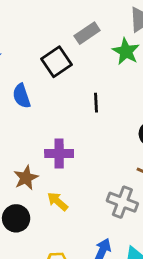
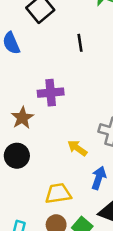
yellow arrow: (58, 201) -> (77, 148), moved

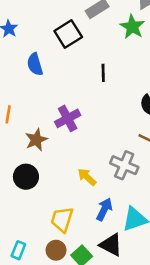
purple cross: (51, 93) -> (68, 118), turned -30
yellow trapezoid: (58, 193) -> (62, 219), turned -72

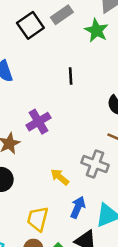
black square: (68, 34) -> (30, 25), moved

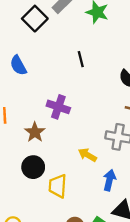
purple cross: (38, 122) -> (58, 107), turned -30
yellow trapezoid: (38, 219) -> (58, 186), moved

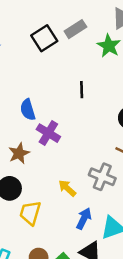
blue semicircle: (18, 65) -> (28, 110), moved

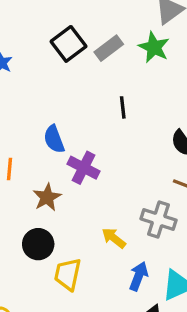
gray rectangle: (75, 29) -> (109, 48), moved

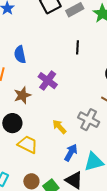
blue semicircle: (54, 139) -> (20, 54), moved
yellow trapezoid: (68, 274) -> (28, 144), turned 95

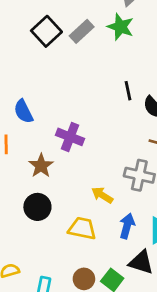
black line: (78, 47) -> (128, 91), moved
yellow trapezoid: (28, 144) -> (82, 228), moved

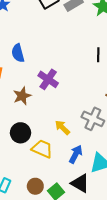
black circle: (37, 207) -> (21, 133), moved

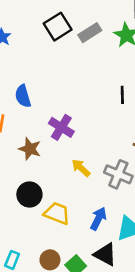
brown star: (22, 96) -> (30, 149), turned -30
yellow arrow: (62, 127) -> (81, 168), moved

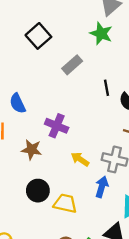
gray rectangle: (90, 33) -> (72, 65), moved
blue arrow: (98, 219) -> (102, 187), moved

